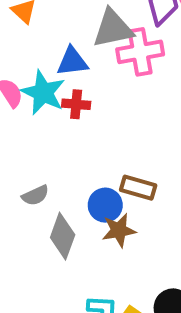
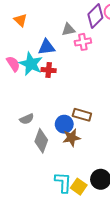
gray triangle: (113, 29) -> (68, 29), size x0.6
pink cross: (140, 52) -> (83, 42), size x0.7

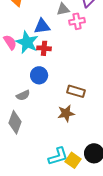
blue circle: (64, 124) -> (39, 75), moved
gray diamond: (41, 141) -> (15, 122), moved
cyan L-shape: (63, 182) -> (58, 156), turned 70

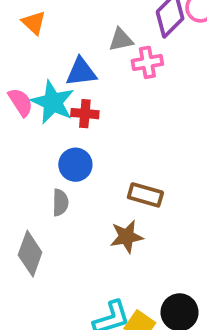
gray semicircle: (23, 95) -> (60, 203), moved, turned -64

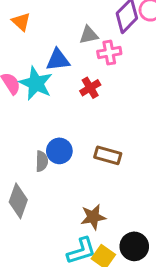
red cross: (85, 114) -> (90, 88), moved, turned -36
blue circle: (75, 165) -> (59, 151), moved
brown star: (127, 237) -> (93, 217), moved

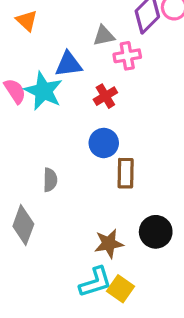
blue circle: (59, 151) -> (104, 143), moved
brown rectangle: (108, 155) -> (126, 173), turned 75
black circle: (134, 246) -> (156, 232), moved

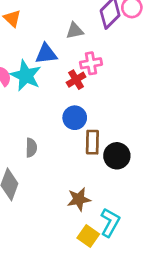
pink cross: (127, 56) -> (91, 63), moved
black circle: (156, 232) -> (117, 156), moved
cyan L-shape: (95, 282) -> (110, 222), moved, turned -44

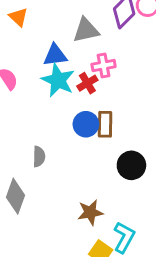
gray triangle: (75, 31) -> (86, 30), size x1.4
cyan star: (26, 76) -> (58, 80), moved
brown rectangle: (92, 142) -> (105, 124), moved

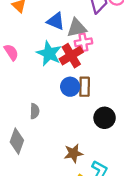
gray triangle: (86, 30) -> (77, 28), moved
blue triangle: (55, 55) -> (56, 21), moved, turned 30
red cross: (87, 83) -> (71, 56), size x1.5

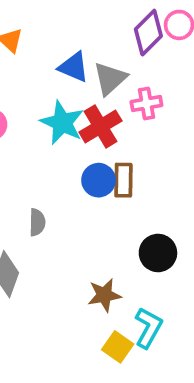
gray triangle: (77, 28) -> (110, 79), turned -30
pink cross: (83, 42) -> (146, 103), moved
black circle: (105, 118) -> (158, 253), moved

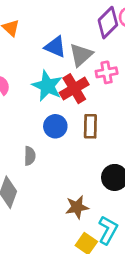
blue circle: (99, 180) -> (55, 126), moved

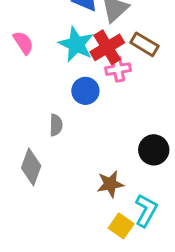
pink cross: (107, 72) -> (118, 69), moved
brown rectangle: (90, 126) -> (144, 44), moved, turned -60

